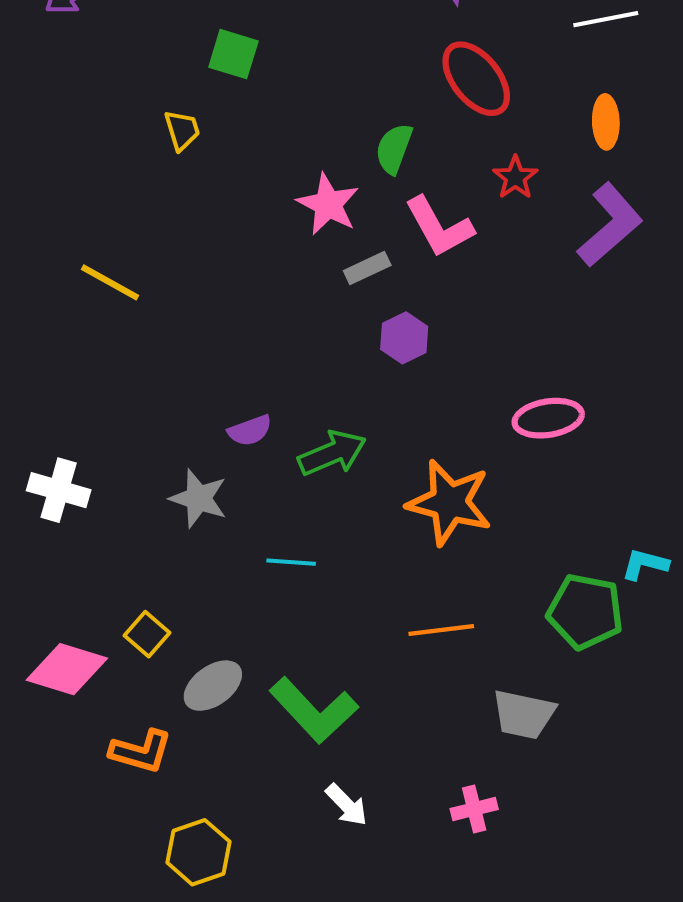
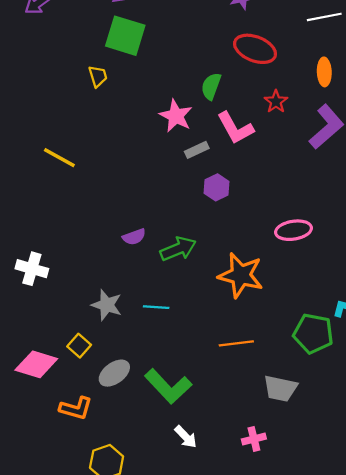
green square: (233, 54) -> (125, 36), size x1.5
red ellipse: (476, 79) -> (255, 49), turned -30
gray star: (198, 498) -> (107, 305), moved

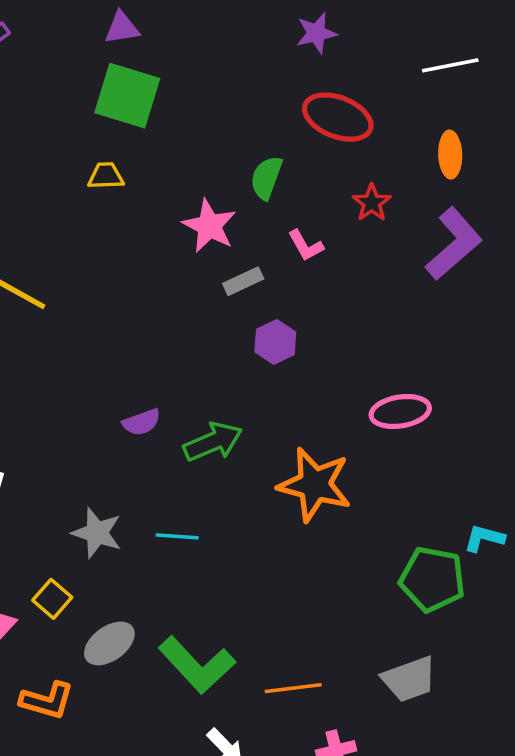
yellow trapezoid: (98, 76) -> (106, 176), moved, turned -75
pink L-shape: (235, 128) -> (306, 246), size x0.6
orange line: (236, 343) -> (293, 688), moved
gray trapezoid: (280, 388) -> (409, 679), moved, turned -32

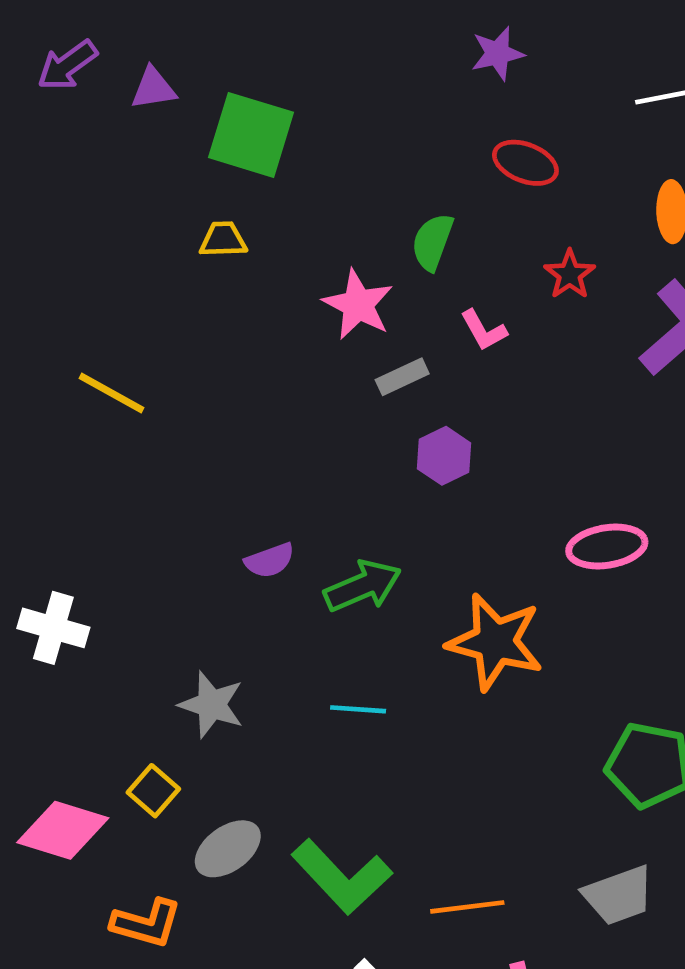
purple triangle: (122, 28) -> (153, 88), moved
red ellipse: (338, 117) -> (525, 163), size x0.7
cyan line: (177, 536) -> (358, 709), moved

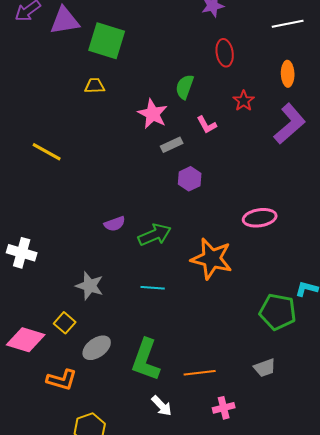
purple triangle: (153, 88) -> (65, 21), size x1.5
red ellipse: (525, 163) -> (225, 53), turned 60
green L-shape: (342, 877) -> (146, 360), turned 63
gray trapezoid: (618, 895) -> (265, 368), size x0.7

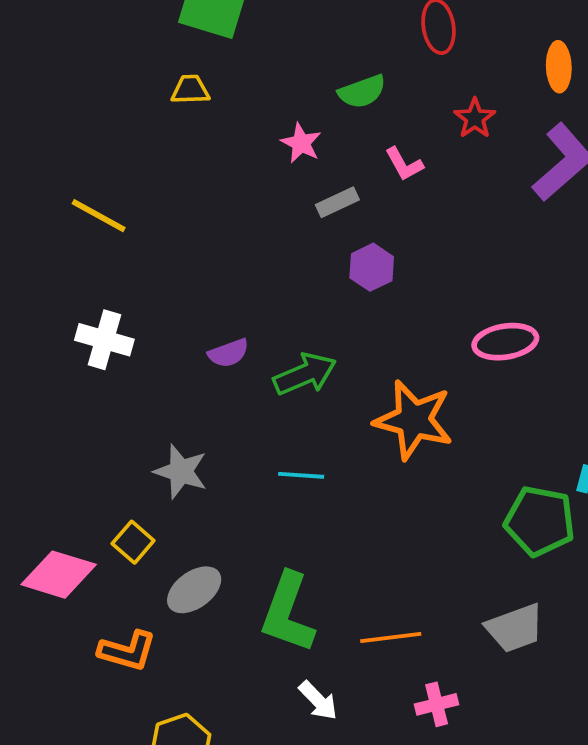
green semicircle: (185, 87) -> (362, 92), turned -130
pink star: (153, 114) -> (301, 143), size x0.7
white cross: (22, 253) -> (104, 340), moved
gray trapezoid: (265, 368) -> (515, 628), size x1.4

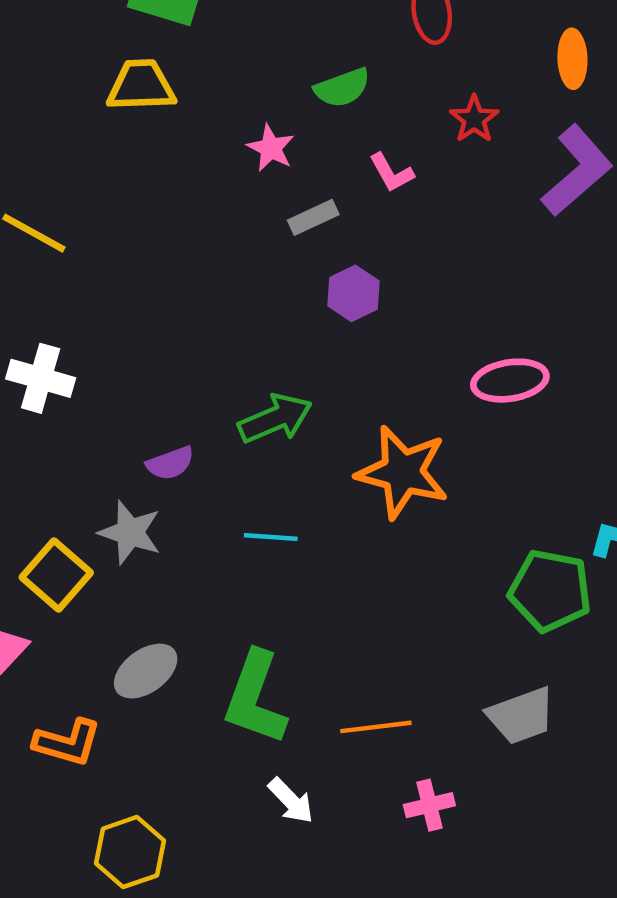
yellow trapezoid: (190, 90) -> (141, 86), size x1.5
purple semicircle: (228, 353) -> (170, 463), moved
yellow square: (133, 542) -> (56, 575), moved, size x1.4

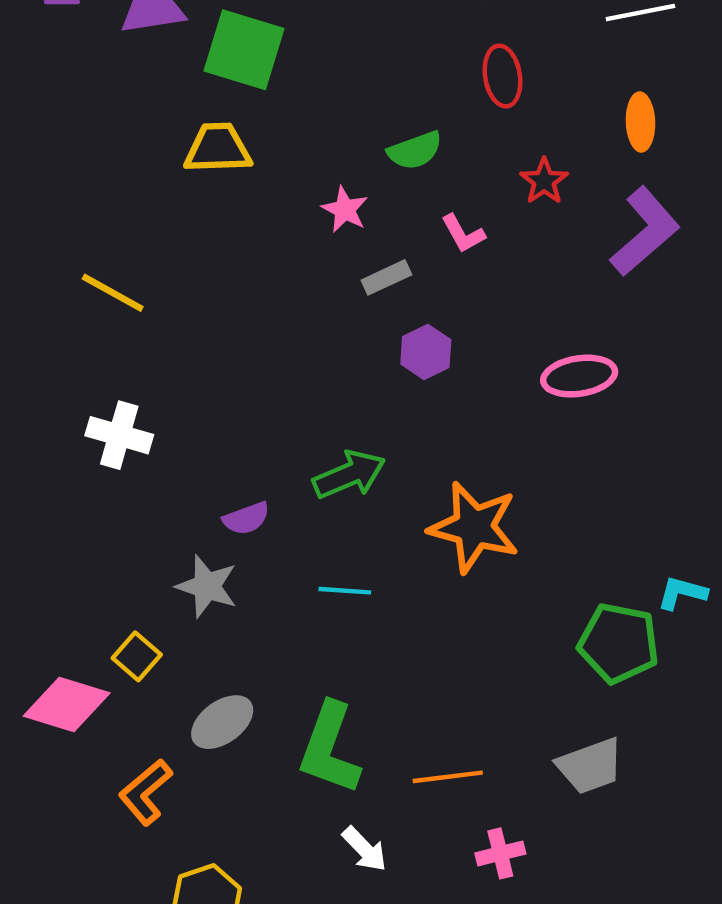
pink ellipse: (510, 381) -> (579, 376), moved
yellow square: (56, 575) -> (137, 656), moved, size x0.7
orange L-shape: (67, 743) -> (146, 792), turned 124

